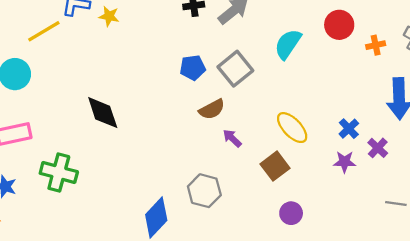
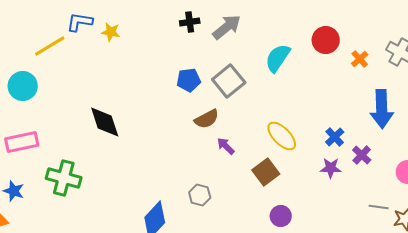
orange cross: (376, 45) -> (360, 59), turned -30
gray hexagon: (204, 191) -> (200, 195), size x0.7

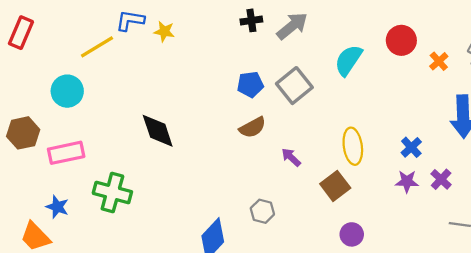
brown semicircle: (207, 119) -> (252, 127), moved
yellow ellipse: (282, 136) -> (353, 146), turned 36
purple cross: (362, 155) -> (441, 179), moved

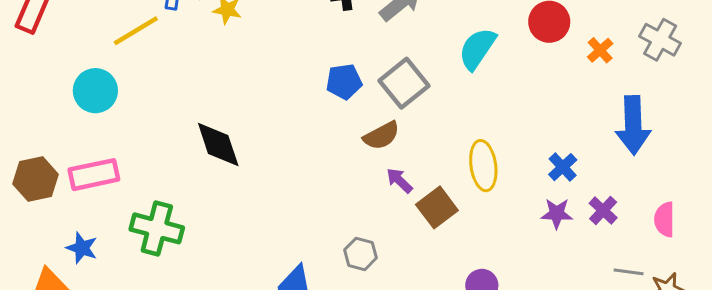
brown semicircle: (252, 127) -> (381, 136), moved
brown hexagon: (23, 133) -> (35, 179), moved
brown square: (335, 186) -> (437, 207), moved

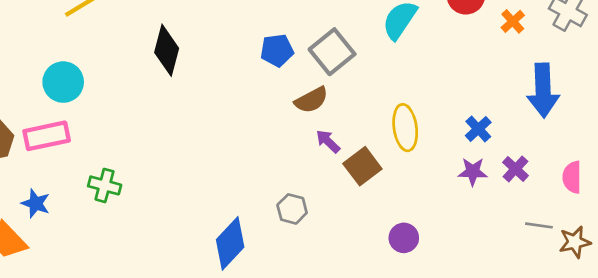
cyan circle: (95, 91) -> (63, 82), moved
black diamond: (218, 145) -> (167, 50), moved, turned 33
green cross: (157, 228) -> (105, 185), size x0.7

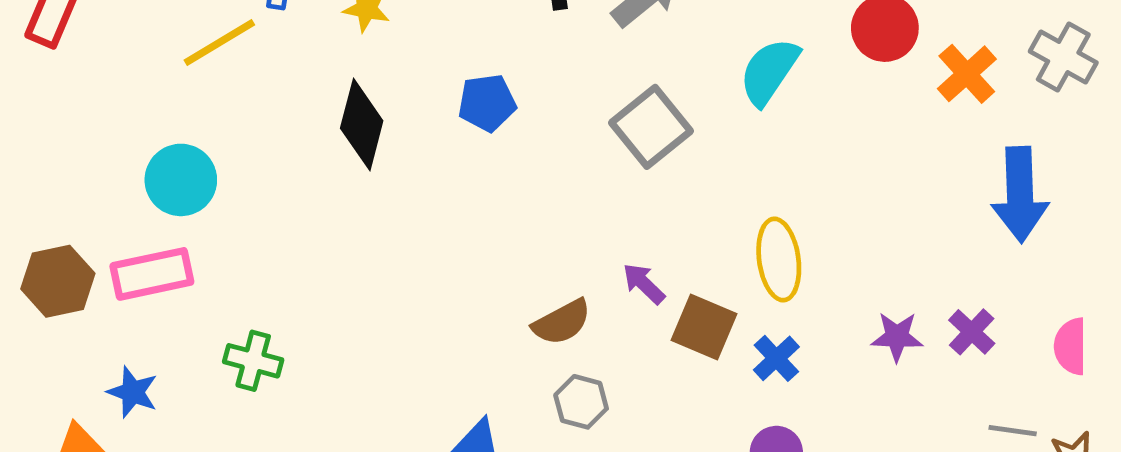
orange cross: (513, 21) -> (967, 74), size x1.4
blue pentagon: (277, 50) -> (487, 103), moved
brown semicircle: (311, 100) -> (562, 322), moved
blue cross: (478, 129) -> (776, 358), moved
brown square: (362, 166) -> (704, 327), turned -30

